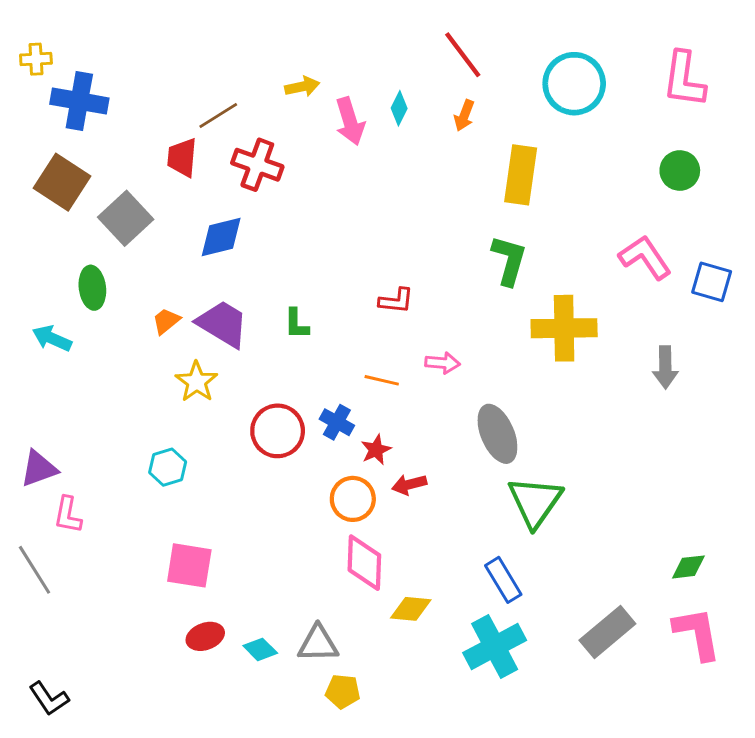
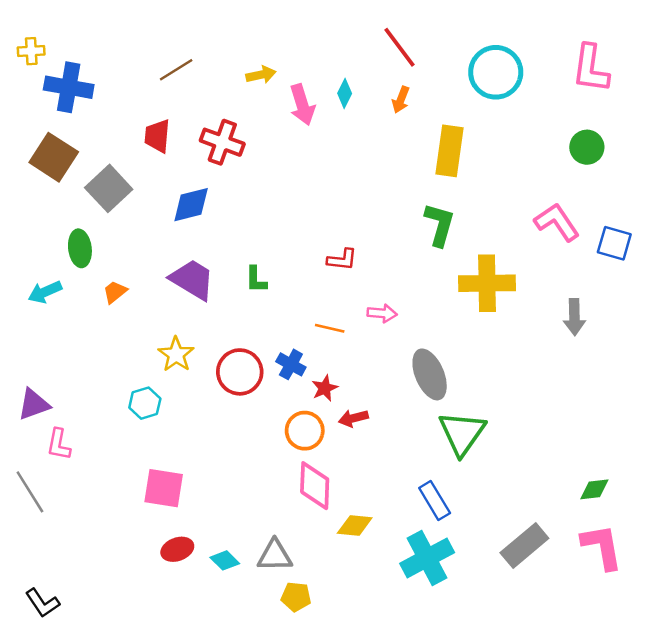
brown line: (218, 116) -> (176, 70), moved
orange trapezoid: (166, 321) -> (115, 292), moved
cyan arrow: (52, 338) -> (45, 292), turned -48
yellow star: (197, 382) -> (176, 354), moved

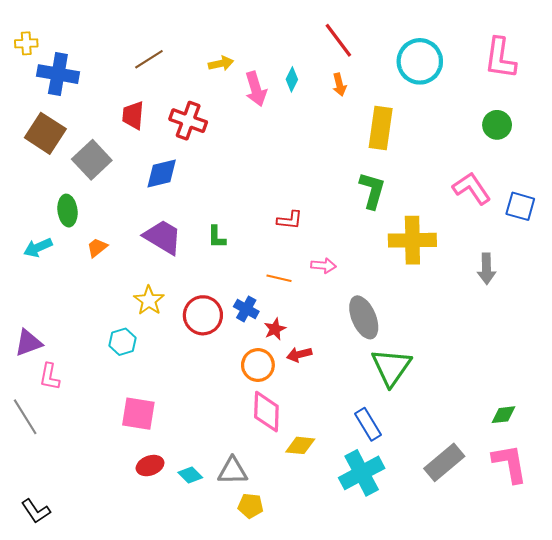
orange arrow: (401, 100) -> (339, 85), turned -35

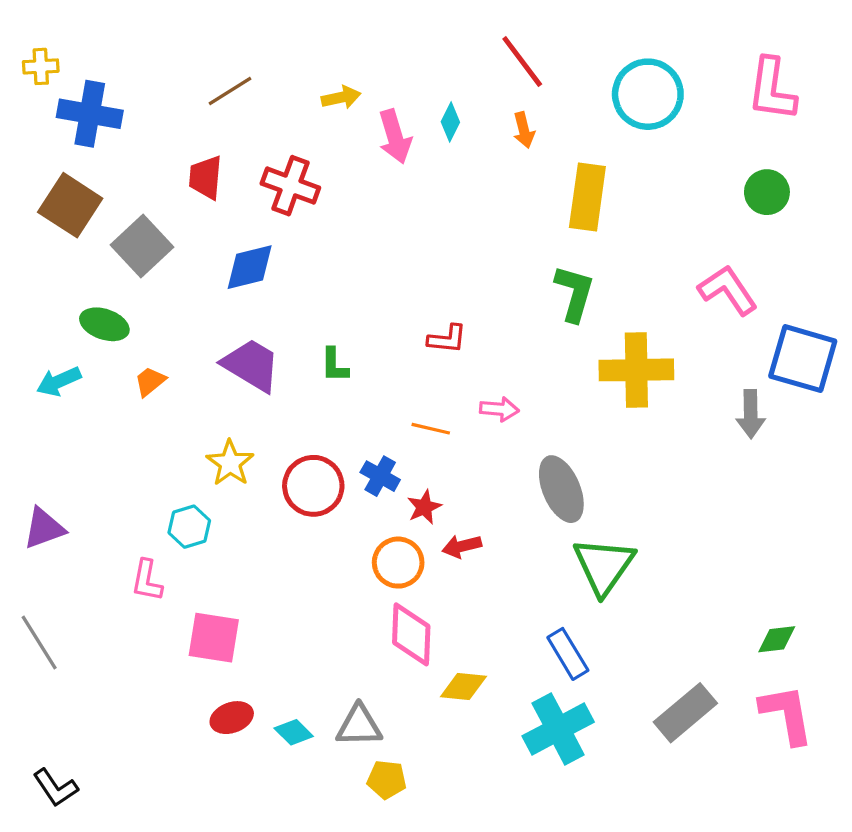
blue square: (520, 206) -> (803, 359), moved, size x1.5
green ellipse: (67, 211) -> (104, 324), turned -64
pink L-shape: (50, 377) -> (147, 580), moved

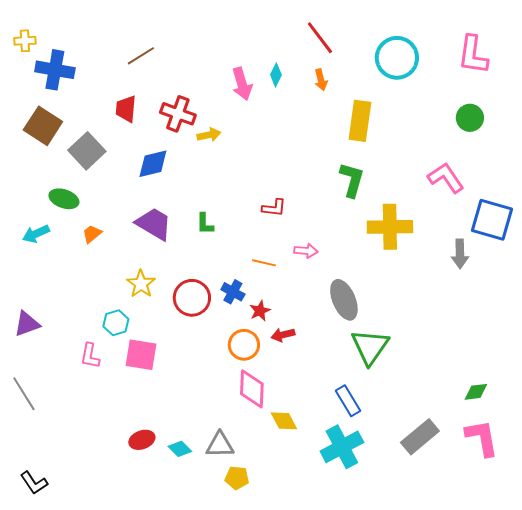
yellow arrow: (341, 97) -> (209, 135), moved
pink square: (214, 638) -> (141, 355), moved
yellow diamond: (463, 687) -> (284, 421), turned 56

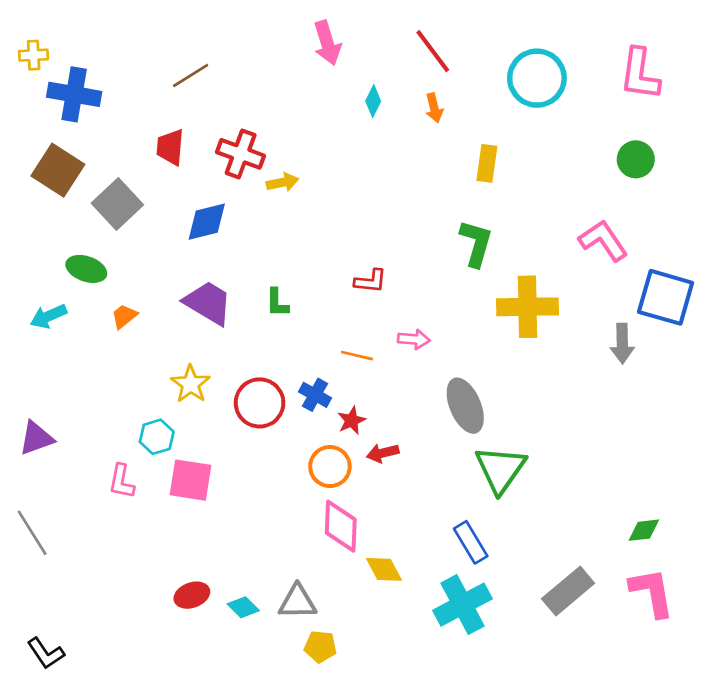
pink arrow: (242, 84) -> (327, 43), moved
yellow rectangle: (360, 121) -> (487, 163), size x0.7

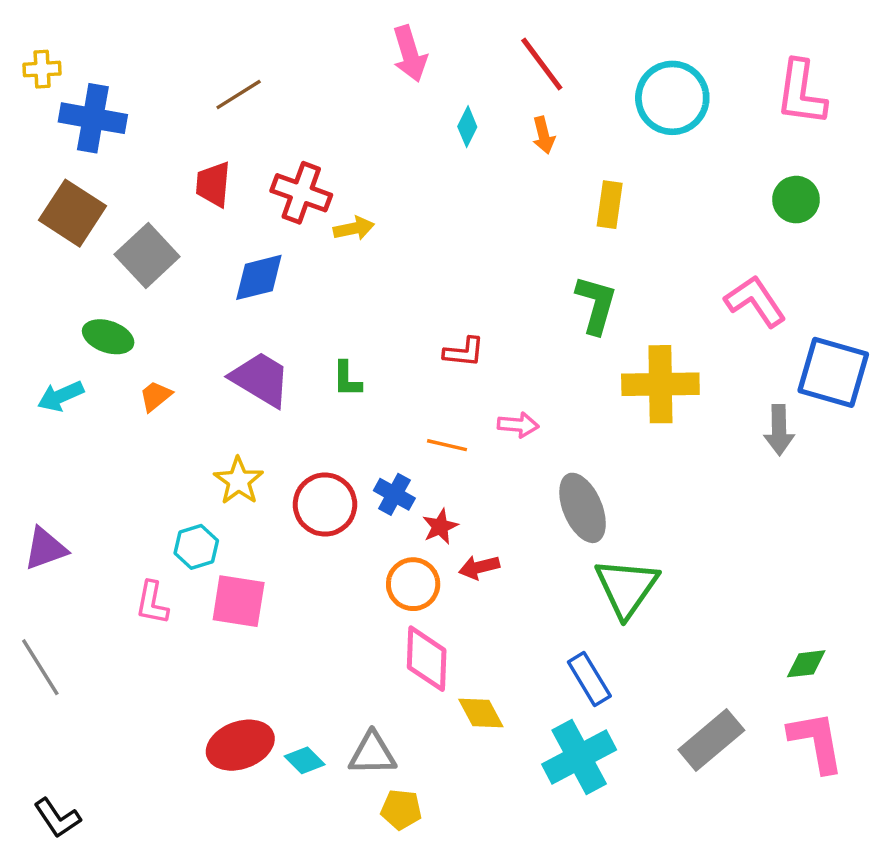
red ellipse: (192, 595) -> (240, 745), size x1.5

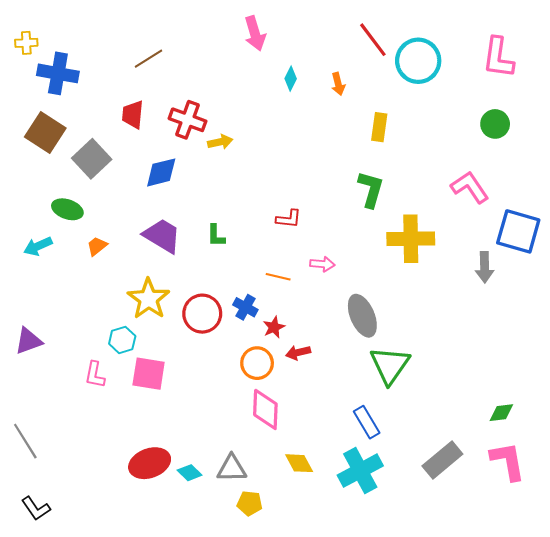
red line: (542, 64) -> (373, 40), moved
yellow star: (239, 481) -> (149, 299), size x1.4
gray line: (40, 667) -> (25, 441), moved
yellow diamond: (481, 713) -> (299, 463), moved

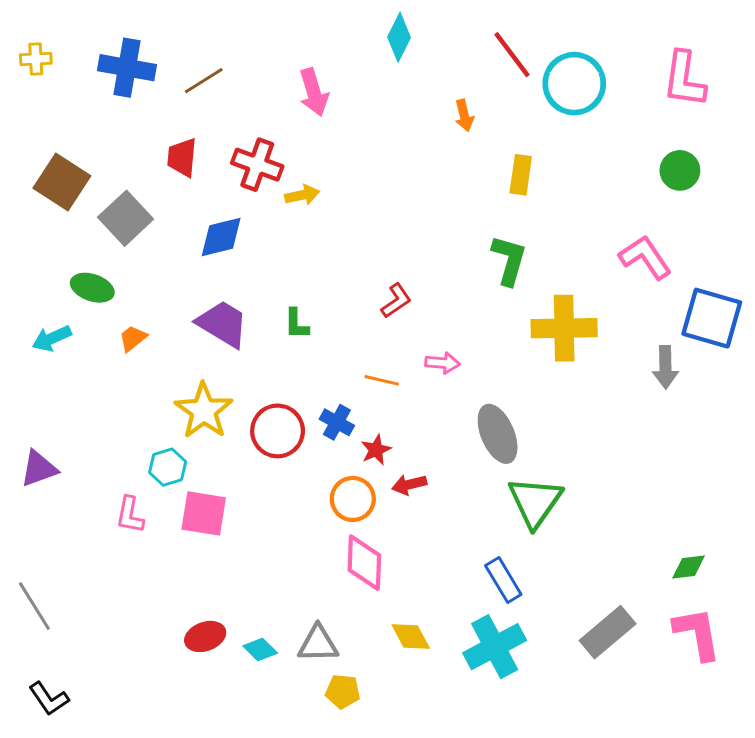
pink arrow: (255, 33) -> (314, 92), moved
blue cross: (58, 73) -> (127, 68), moved
cyan diamond: (291, 79) -> (399, 37), moved, size x1.4
red L-shape: (289, 219) -> (396, 301), turned -40
red ellipse: (150, 463) -> (205, 636), size x0.7

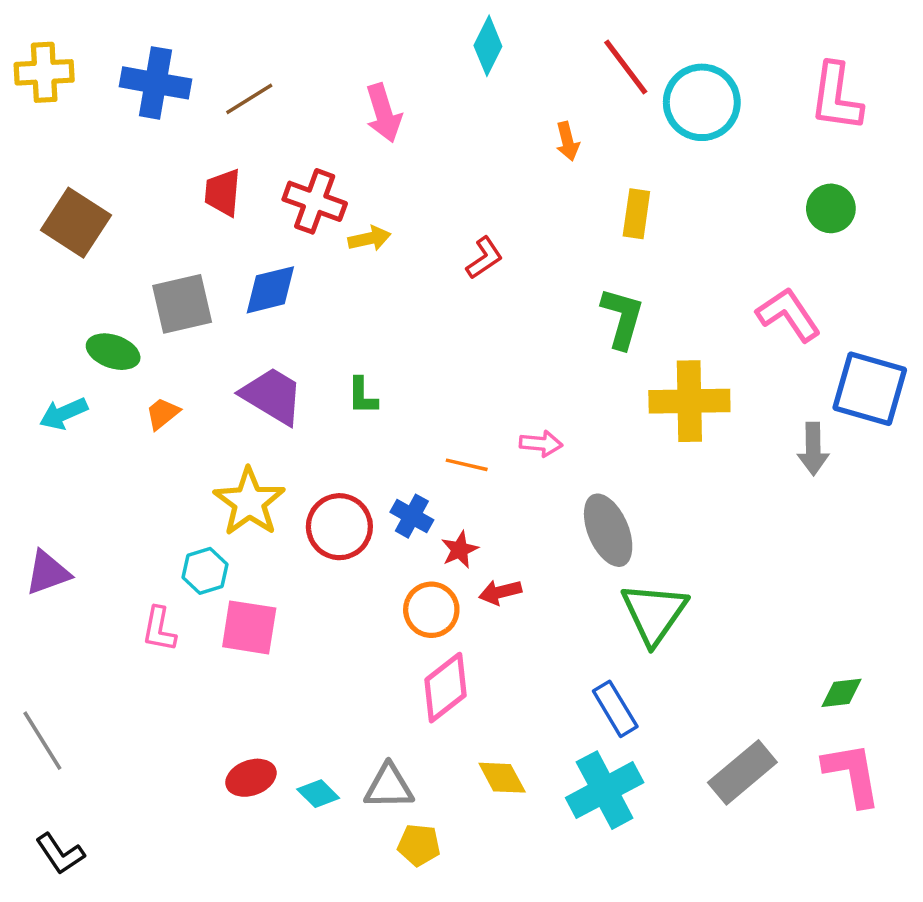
yellow cross: (36, 59) -> (44, 72), size x1.5
gray square: (126, 218) -> (182, 304), moved, turned 30
red L-shape: (396, 301) -> (484, 258), moved
pink diamond: (364, 563) -> (445, 688), turned 50

